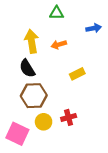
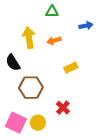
black semicircle: (27, 68) -> (13, 63), moved
red cross: (69, 117) -> (63, 108), turned -32
yellow circle: (44, 122) -> (38, 123), moved

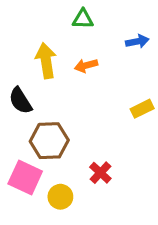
yellow rectangle: (71, 68) -> (142, 109), moved
pink square: (16, 123) -> (25, 178), moved

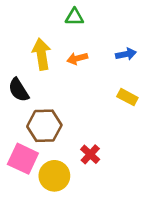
blue arrow: (137, 41) -> (126, 54), moved
yellow rectangle: (142, 109) -> (127, 97), turned 54
yellow circle: (60, 197) -> (54, 176), size x1.4

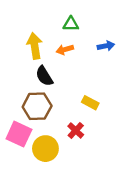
green triangle: (74, 17) -> (71, 24), moved
black semicircle: (19, 90) -> (44, 76), moved
yellow rectangle: (127, 97) -> (90, 103), moved

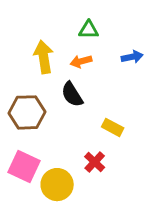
black semicircle: (44, 76) -> (72, 94), moved
brown hexagon: (37, 106) -> (27, 112), moved

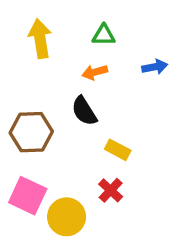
yellow arrow: (44, 57) -> (40, 39), moved
yellow rectangle: (113, 127) -> (118, 150), moved

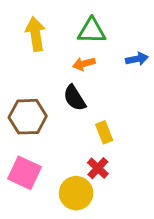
green triangle: (104, 35) -> (92, 31), size x1.4
yellow rectangle: (118, 150) -> (104, 132), turned 40
yellow circle: (67, 217) -> (76, 193), moved

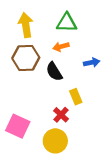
blue arrow: (137, 59) -> (92, 63), moved
brown hexagon: (28, 117) -> (26, 58), moved
red cross: (98, 168) -> (61, 115), moved

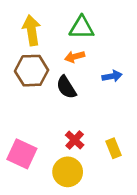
yellow rectangle: (76, 97) -> (113, 148), moved

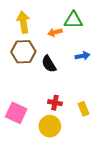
green triangle: (82, 28) -> (73, 20), moved
orange arrow: (75, 57) -> (55, 32), moved
red cross: (75, 140) -> (55, 103), turned -32

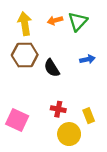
green triangle: (73, 20) -> (78, 21), turned -48
orange arrow: (55, 32) -> (55, 20), moved
yellow circle: (50, 126) -> (69, 134), moved

